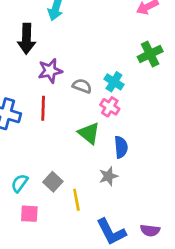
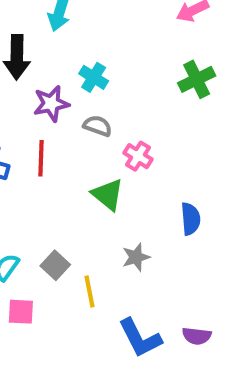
cyan cross: (114, 82) -> (94, 77), moved
blue semicircle: (121, 147) -> (191, 219), moved

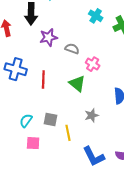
cyan cross: (94, 77) -> (96, 16), moved
red line: (41, 158) -> (43, 79), moved
gray square: (55, 265) -> (51, 119), turned -32

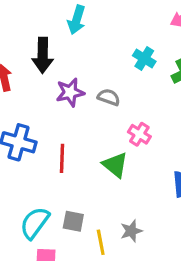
gray semicircle: (72, 49) -> (109, 97), moved
gray star: (92, 115) -> (131, 231), moved
cyan semicircle: (26, 121) -> (35, 223), size x1.5

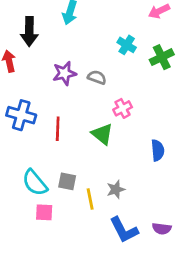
black arrow: (43, 55) -> (29, 31), moved
pink cross: (139, 134) -> (123, 108), turned 30
cyan semicircle: (35, 223) -> (35, 183), turned -76

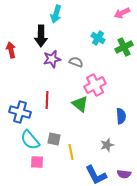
black arrow: (29, 31) -> (41, 36), moved
pink cross: (123, 108) -> (95, 85), size x1.5
blue cross: (21, 115) -> (20, 112), moved
gray star: (116, 189) -> (107, 145), moved

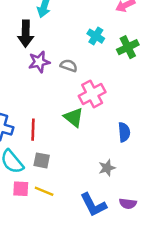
red line: (47, 100) -> (33, 130), moved
yellow line: (71, 152) -> (44, 191), moved, turned -56

